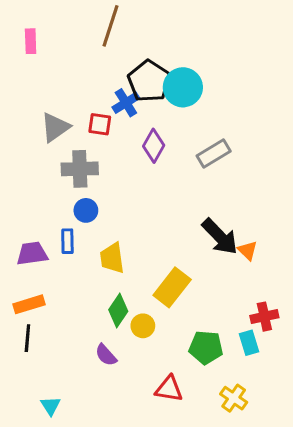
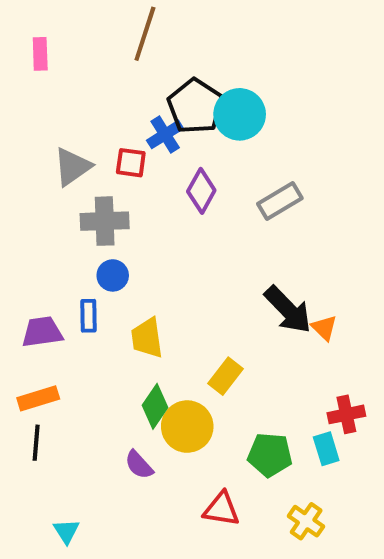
yellow rectangle: (172, 287) -> (225, 376), size x0.7
yellow circle: (143, 326) -> (187, 427), size x1.6

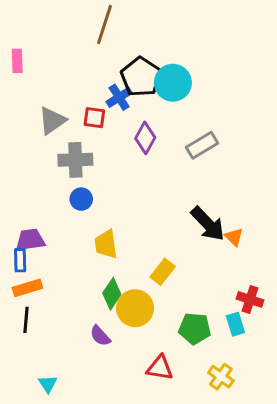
pink rectangle: (40, 54) -> (17, 61), moved
blue rectangle: (89, 316) -> (20, 260), moved
red cross: (346, 414) -> (250, 299), turned 30

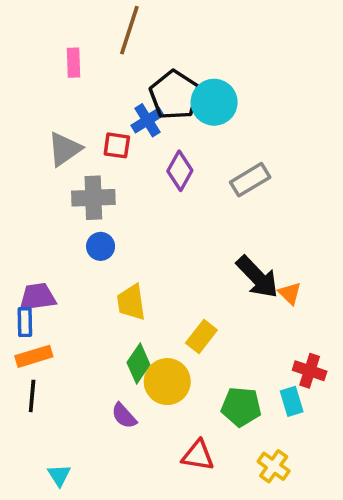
pink rectangle: (17, 61) -> (74, 63), moved

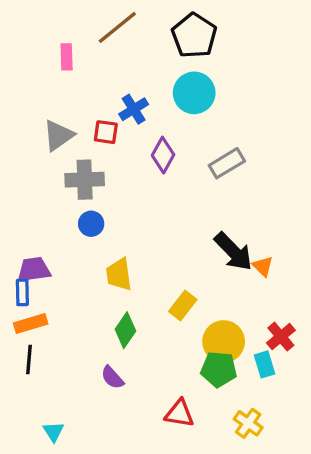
brown line: (129, 30) -> (117, 27), turned 33
black pentagon: (174, 95) -> (194, 36), moved
red cross: (310, 371) -> (281, 337), turned 32
yellow circle: (167, 382) -> (224, 342), moved

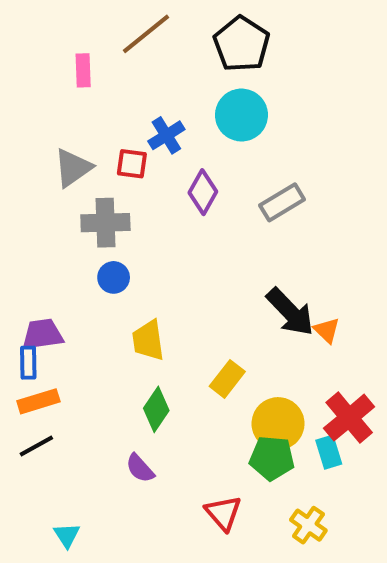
red cross: (281, 337) -> (349, 418), size x1.4
black line: (29, 359) -> (36, 446), turned 56
red triangle: (179, 413) -> (223, 513), turned 40

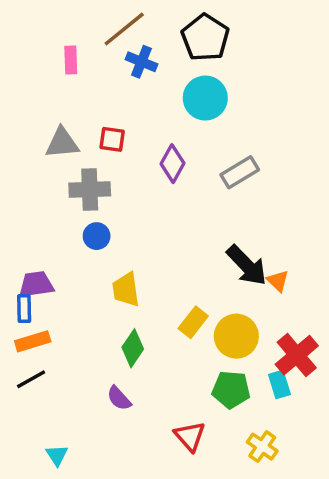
blue cross: (166, 135) -> (141, 62), moved, turned -36
gray triangle: (73, 168) -> (62, 143), turned 30
yellow circle: (278, 424) -> (236, 336), moved

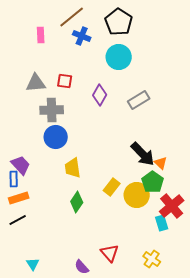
blue circle: (97, 236) -> (56, 137), size x1.5
purple trapezoid: (36, 284) -> (21, 165), turned 55
green pentagon: (231, 390) -> (153, 182), moved, turned 30
purple semicircle: (119, 398) -> (82, 267), moved

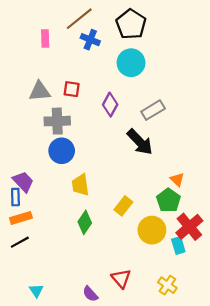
black arrow: (143, 154) -> (140, 142), moved
yellow circle: (137, 195) -> (152, 230), moved

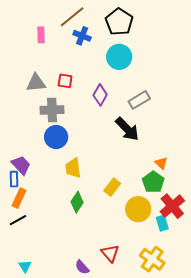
orange rectangle: (21, 218) -> (19, 198), turned -48
yellow cross: (167, 285) -> (152, 259), size x1.4
cyan triangle: (36, 291) -> (25, 266), moved

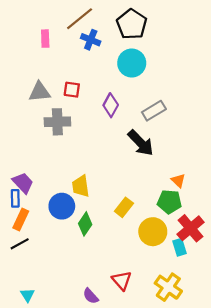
blue circle: (56, 137) -> (62, 206), moved
green pentagon: (153, 182) -> (169, 202), turned -30

